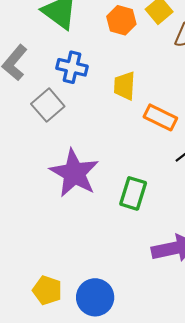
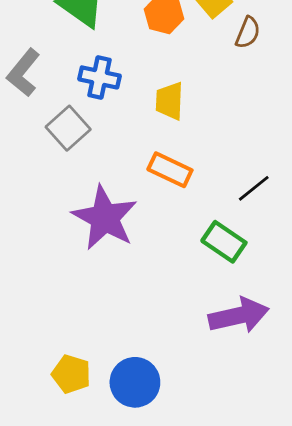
orange rectangle: (160, 117) -> (170, 170), moved
green rectangle: (133, 193) -> (224, 242), moved, turned -72

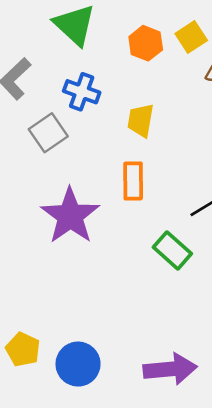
orange rectangle: (170, 170) -> (133, 181), turned 57
purple arrow: (239, 316) -> (170, 369), moved

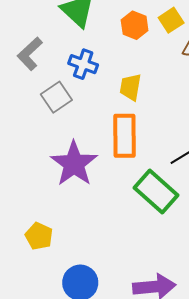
orange rectangle: (133, 181) -> (124, 136), size x1.4
green rectangle: (172, 250) -> (156, 192), size x1.4
yellow pentagon: (23, 349) -> (39, 236), moved

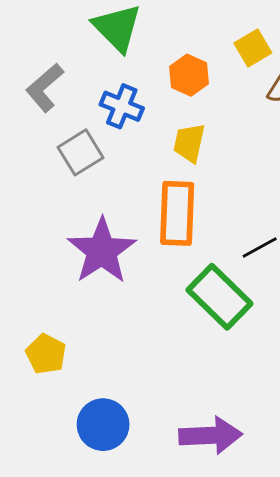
orange hexagon: (135, 25) -> (189, 75), moved

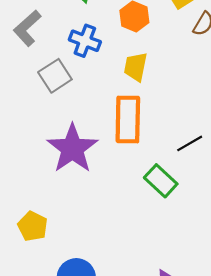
green rectangle: (219, 297) -> (161, 181), size x0.7

